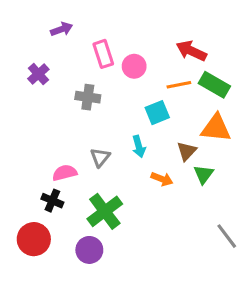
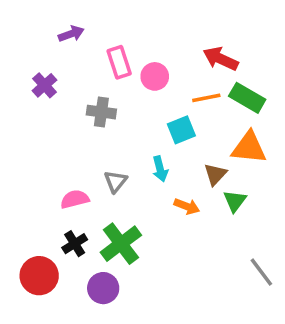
black cross: (52, 201) -> (75, 244), moved, turned 35

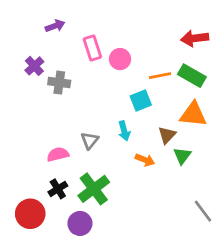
red arrow: (221, 59) -> (195, 38), moved, turned -32
gray cross: (101, 112) -> (59, 83), moved

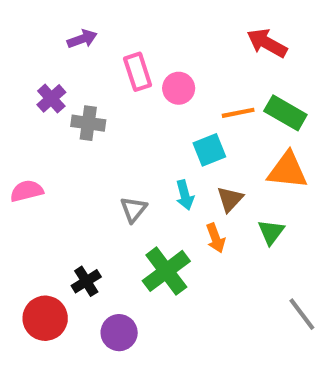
red arrow: (195, 38) -> (267, 43), moved, turned 36
brown triangle: (167, 135) -> (230, 199), moved
pink semicircle: (58, 154) -> (27, 191), moved
orange arrow: (145, 160) -> (216, 238), turned 48
green cross: (94, 189) -> (166, 271), moved

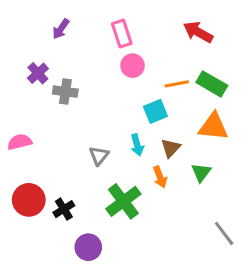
purple arrow: (82, 39) -> (61, 29), turned 145
pink rectangle: (138, 72) -> (122, 34), moved
red circle: (45, 318) -> (29, 200), moved

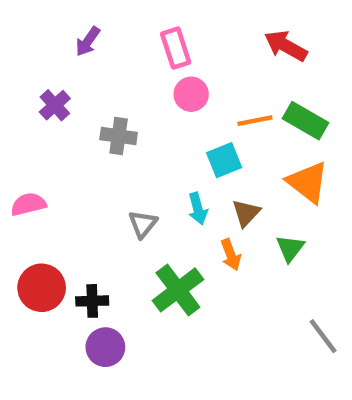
gray cross: (65, 92) -> (119, 136), moved
orange triangle: (213, 127) -> (308, 182), turned 32
black cross: (64, 209) -> (92, 301), turned 30
purple circle: (88, 247) -> (105, 347), moved

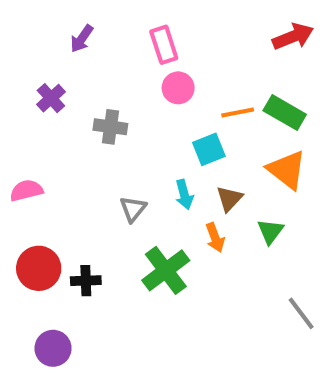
red arrow: (286, 46) -> (293, 37), moved, turned 129
purple circle: (105, 347) -> (53, 348), moved

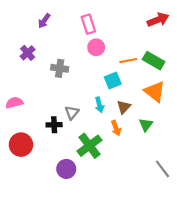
black cross: (86, 281) -> (54, 125), moved
purple circle: (53, 348) -> (66, 169), moved

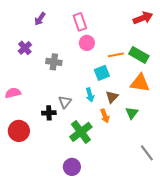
orange triangle: (155, 92) -> (140, 83), turned -30
purple circle: (66, 169) -> (72, 167), moved

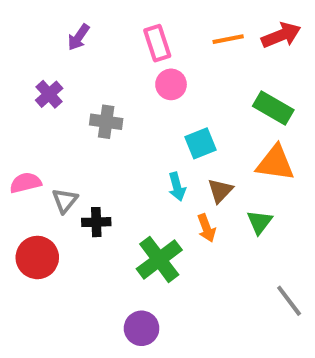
orange line: (116, 55) -> (228, 39), moved
gray triangle: (65, 102) -> (65, 200), moved

